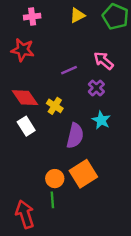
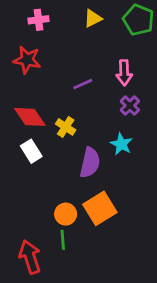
pink arrow: (104, 61) -> (124, 73), turned -132
purple cross: (96, 88) -> (130, 106), moved

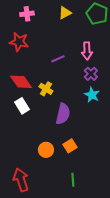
cyan star: (121, 144) -> (92, 95), moved
orange square: (100, 208) -> (70, 146), size x0.6
green line: (63, 240) -> (73, 180), moved

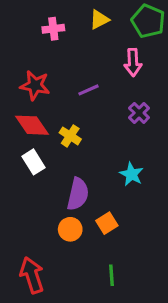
pink cross: (27, 14) -> (53, 29), moved
red star: (19, 42) -> (35, 85), moved
pink arrow: (87, 51) -> (133, 62), moved
cyan star: (92, 95) -> (131, 174), moved
purple semicircle: (63, 114) -> (78, 194), moved

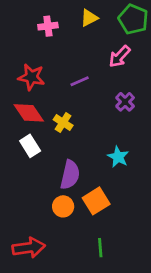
pink arrow: (133, 62) -> (120, 56), turned 45
orange square: (107, 223) -> (96, 201), size x1.4
red arrow: (32, 275) -> (29, 248), turned 100

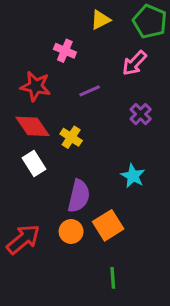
pink cross: (48, 26) -> (65, 51), moved, turned 30
red arrow: (29, 248) -> (23, 239), moved, turned -32

